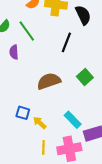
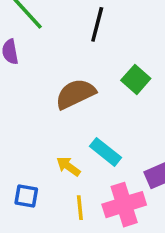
blue square: (23, 113) -> (26, 196), moved
cyan rectangle: (73, 120) -> (106, 152), moved

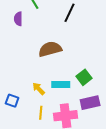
green square: (136, 79) -> (84, 77), moved
cyan rectangle: (106, 152) -> (61, 84), turned -48

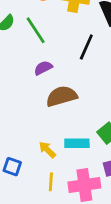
purple semicircle: (18, 19) -> (43, 68), moved, turned 64

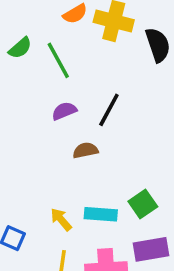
black line: (86, 47) -> (109, 110), moved
brown semicircle: (62, 96) -> (85, 150), size x0.6

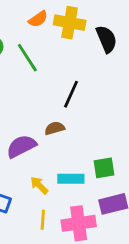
purple semicircle: (64, 111) -> (21, 146), moved, size x1.5
green square: (143, 204) -> (104, 168), turned 30

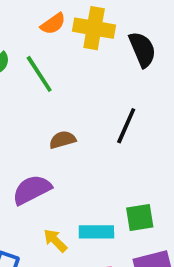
black line: (71, 94) -> (126, 126), moved
brown semicircle: (55, 128) -> (62, 140), moved

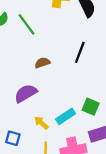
green square: (140, 218) -> (91, 107), turned 35
cyan rectangle: (96, 232) -> (65, 116), turned -30

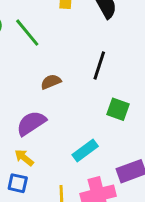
green square: (91, 107) -> (118, 109), moved
yellow arrow: (41, 123) -> (24, 158), moved

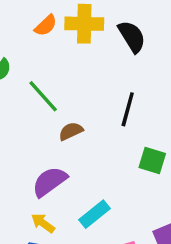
green line: (27, 33) -> (43, 96), moved
cyan rectangle: (85, 150) -> (95, 214), moved

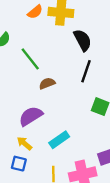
black semicircle: (132, 37) -> (83, 40), moved

